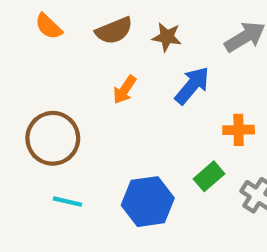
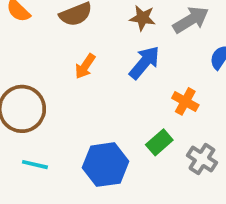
brown star: (167, 37) -> (143, 18), moved
orange cross: (239, 130) -> (185, 101), turned 30

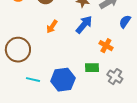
green rectangle: (159, 142) -> (92, 68), turned 40
cyan line: (35, 165) -> (33, 80), moved

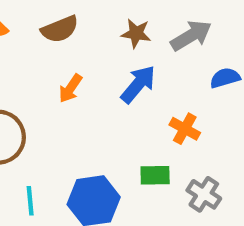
blue semicircle: (125, 22) -> (225, 78), turned 40
cyan line: (33, 80) -> (30, 201), turned 72

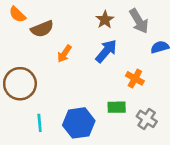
brown semicircle: (60, 29) -> (42, 29), moved
brown star: (136, 33) -> (105, 20), turned 30
gray arrow: (191, 36) -> (139, 21), turned 90

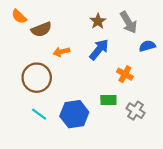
orange arrow: (64, 54) -> (61, 52), turned 42
brown circle: (20, 84) -> (37, 78), moved
cyan line: (40, 123) -> (39, 114), turned -49

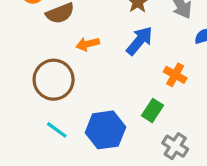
green rectangle: (108, 100) -> (152, 110), turned -56
gray cross: (136, 111) -> (175, 146), moved

